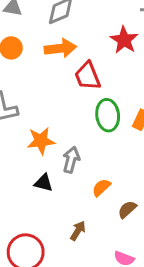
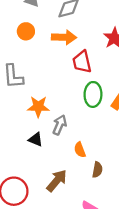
orange semicircle: (101, 187) -> (80, 150), turned -77
brown semicircle: (127, 209) -> (97, 170), turned 133
brown arrow: (78, 231) -> (57, 181), size x1.5

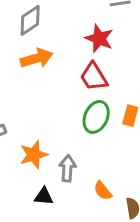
red trapezoid: (82, 62) -> (94, 77), moved
green ellipse: (93, 94) -> (96, 117), turned 40

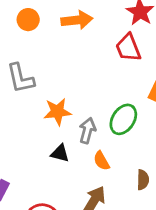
green ellipse: (96, 117) -> (123, 119), moved
orange semicircle: (103, 191) -> (101, 161), moved

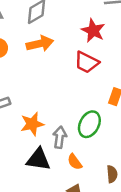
red trapezoid: (128, 48) -> (87, 62), turned -35
black triangle: (60, 153) -> (38, 159), size x1.5

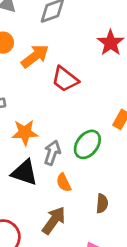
orange arrow: (40, 44) -> (35, 56), moved, turned -35
red trapezoid: (87, 62) -> (65, 79), moved

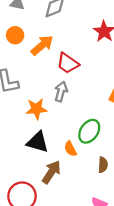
green ellipse: (87, 144) -> (89, 131), moved
gray arrow: (52, 153) -> (61, 92), moved
brown arrow: (54, 220) -> (51, 172), moved

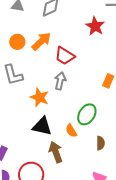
orange circle: (15, 35) -> (17, 42), moved
orange star: (36, 109) -> (40, 97), turned 30
brown arrow: (51, 172) -> (56, 152), turned -50

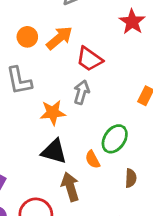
orange star: (40, 97) -> (53, 113), turned -30

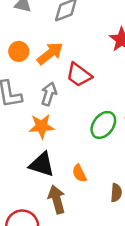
gray arrow: (82, 92) -> (49, 94), moved
green ellipse: (115, 139) -> (103, 125), moved

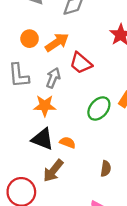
orange semicircle: (79, 173) -> (68, 142), moved, turned 133
brown arrow: (57, 199) -> (53, 171), turned -130

